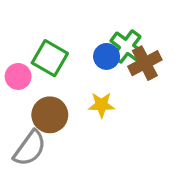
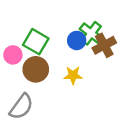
brown circle: (50, 115) -> (36, 69), moved

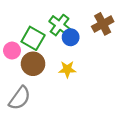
green cross: (91, 33) -> (60, 25), moved
brown cross: (104, 45) -> (103, 24), moved

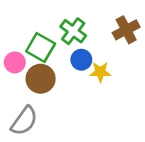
blue circle: (71, 37) -> (81, 60), moved
yellow star: (67, 69) -> (100, 72), moved

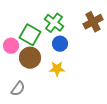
yellow star: (100, 72) -> (57, 69), moved
gray semicircle: (24, 121) -> (18, 89), size x0.7

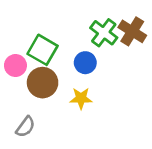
brown cross: (93, 22) -> (132, 31), turned -30
green cross: (54, 23) -> (104, 33), moved

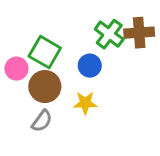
brown cross: (132, 31) -> (139, 33), turned -36
gray semicircle: (25, 127) -> (42, 121), moved

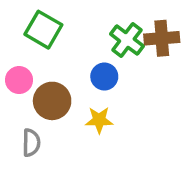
green square: (45, 52) -> (43, 30), moved
gray semicircle: (42, 121) -> (31, 143), moved, turned -35

